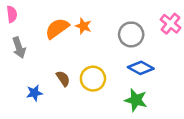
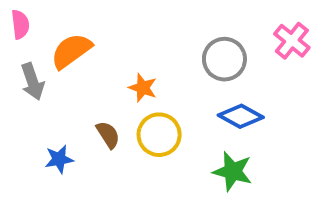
orange star: (83, 26) -> (143, 88), moved
orange semicircle: (57, 28) -> (71, 51), moved

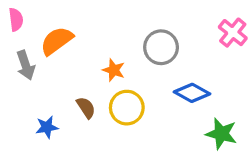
gray circle: (224, 59) -> (161, 47), moved
green star: (233, 171) -> (221, 134), moved

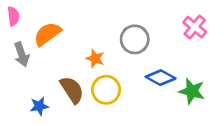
brown semicircle: (86, 108) -> (72, 90), size x1.5
green star: (221, 134) -> (192, 91), moved

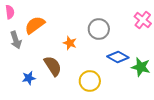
yellow circle: (106, 90) -> (90, 81), moved

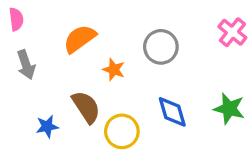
orange semicircle: (35, 25) -> (80, 39), moved
blue diamond: (118, 57) -> (172, 112), moved, turned 45
yellow circle: (90, 81) -> (122, 131), moved

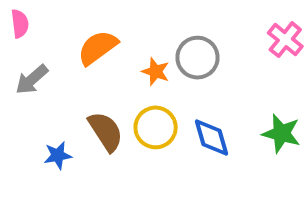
gray arrow: (26, 65) -> (32, 80), turned 68
orange star: (114, 70) -> (156, 72), moved
yellow circle: (122, 131) -> (156, 127), moved

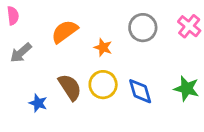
gray circle: (197, 58) -> (143, 28), moved
blue star: (58, 155) -> (38, 103), turned 30

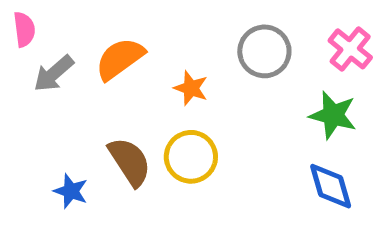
gray arrow: (21, 53) -> (54, 73), moved
green star: (187, 89) -> (333, 115), moved
blue diamond: (140, 91) -> (331, 186), moved

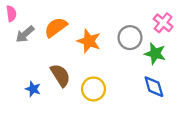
gray circle: (264, 51) -> (130, 38), moved
orange star: (191, 88) -> (89, 41), size x1.5
yellow circle: (191, 157) -> (93, 89), moved

